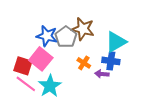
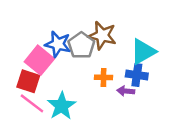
pink square: (41, 59) -> (39, 60), moved
orange cross: (84, 63) -> (104, 77), turned -32

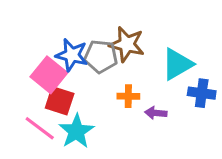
gray pentagon: (81, 45) -> (101, 56), turned -30
blue cross: (137, 75) -> (202, 93), moved
red square: (28, 81) -> (60, 101), moved

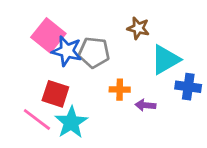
brown star: (127, 44) -> (138, 28), moved, size x0.7
pink square: (49, 75) -> (48, 35), moved

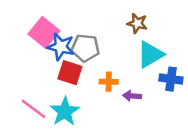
brown star: (138, 28) -> (137, 23), moved
red square: (55, 94) -> (70, 73), moved

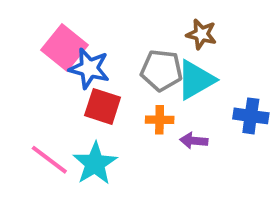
gray pentagon: (85, 48) -> (161, 70), moved
cyan triangle: (150, 54) -> (196, 80), moved

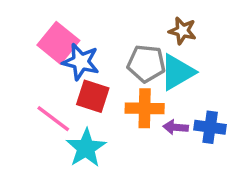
blue cross: (251, 116) -> (210, 127), moved
orange cross: (160, 120) -> (145, 108), size x1.5
pink line: (49, 160) -> (53, 119), moved

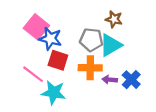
blue cross: (210, 127) -> (131, 80), turned 36
cyan star: (86, 148) -> (54, 93), turned -30

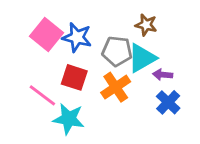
blue star: (50, 39) -> (77, 37), moved
orange cross: (90, 68) -> (116, 87), turned -35
purple arrow: (110, 80) -> (163, 75), moved

